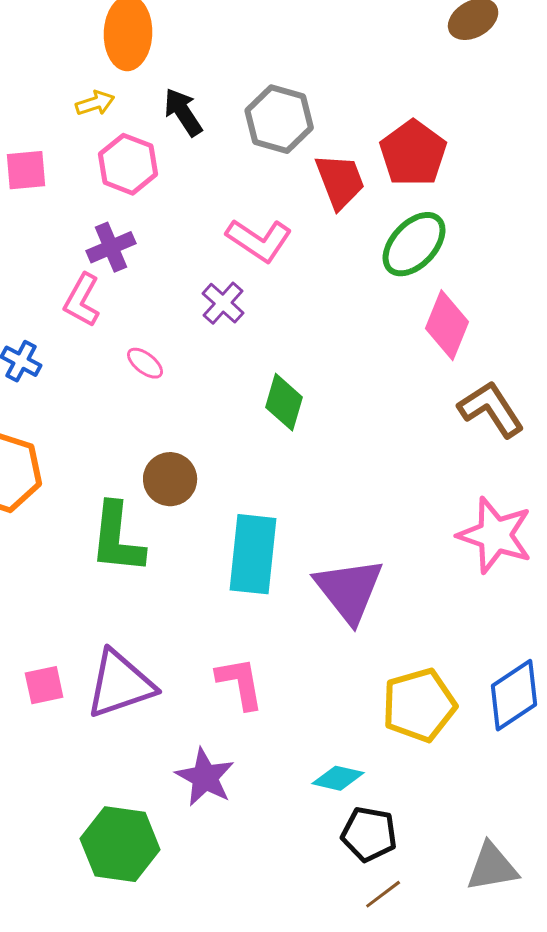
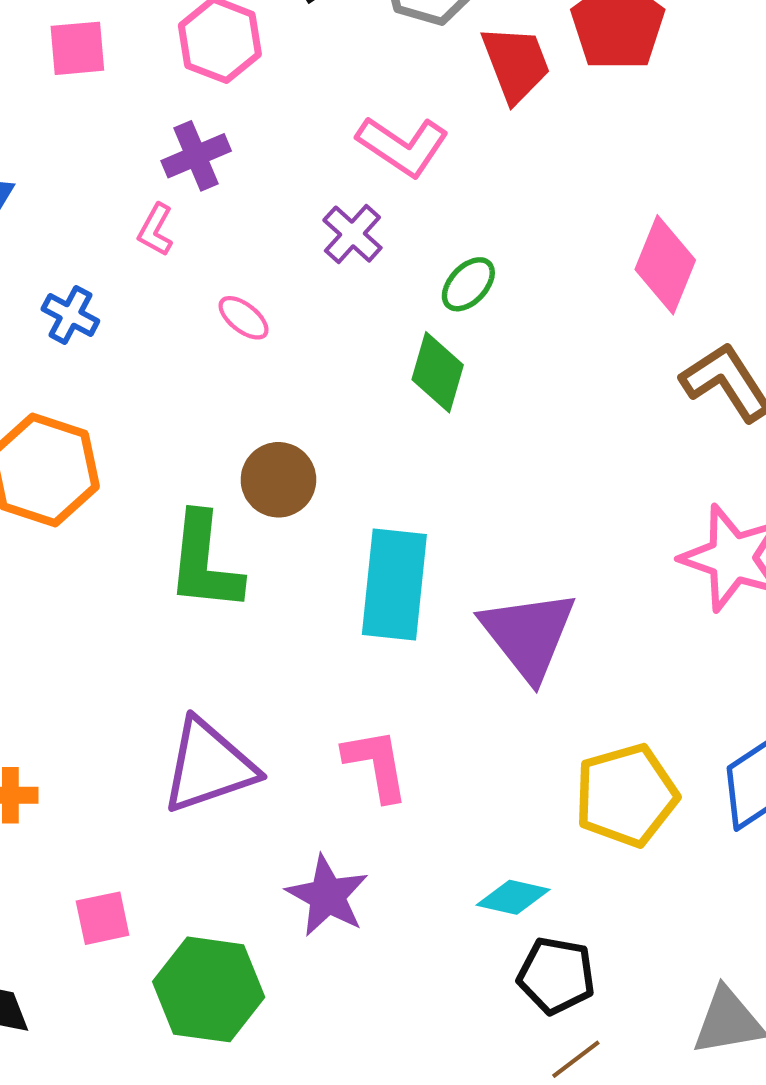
green ellipse: (414, 244) -> (468, 284), moved, size x0.6
pink L-shape: (82, 300) -> (156, 230), size x0.7
pink square: (44, 685) -> (103, 918), moved

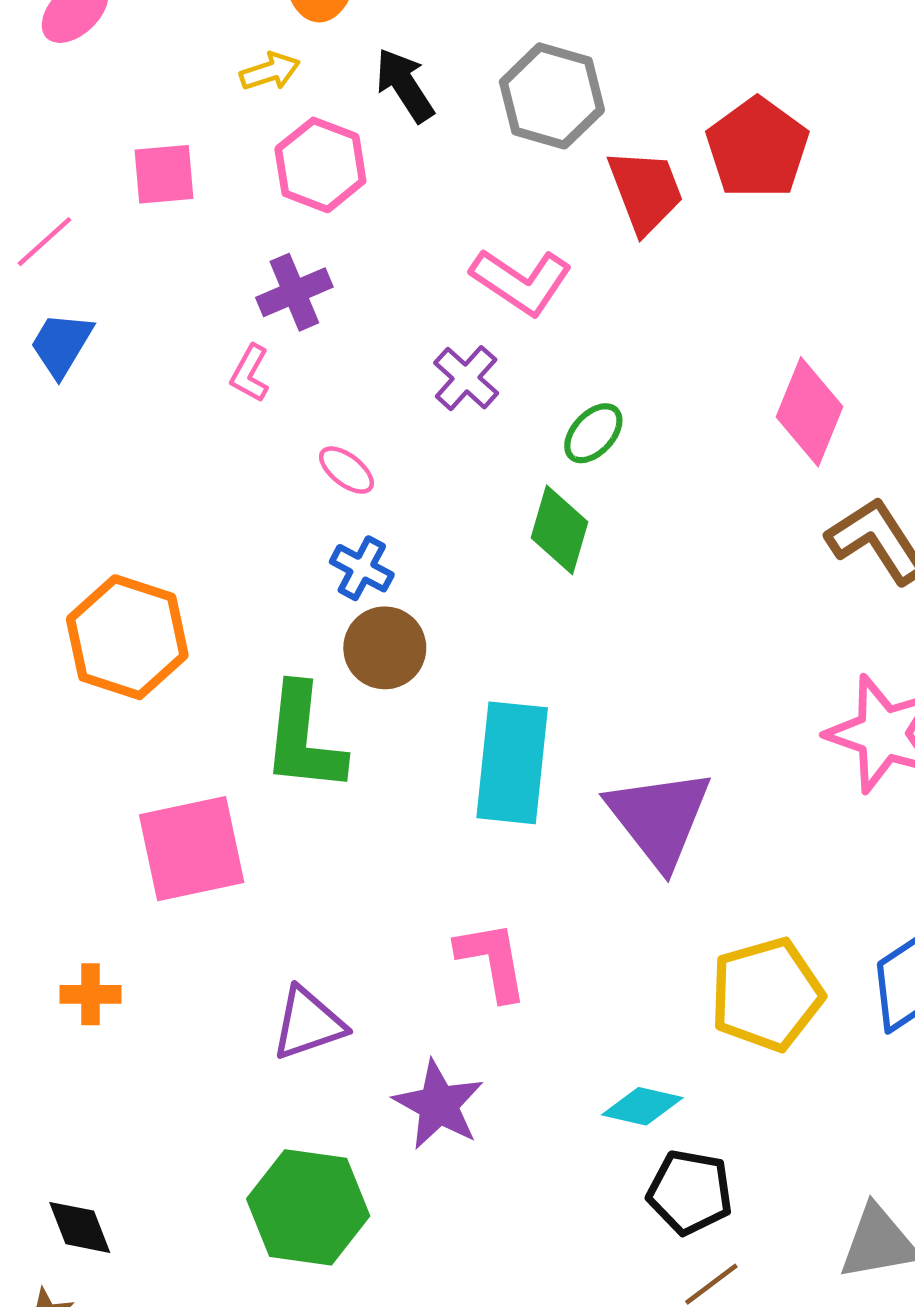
blue cross: (70, 315) -> (362, 568), moved
purple triangle: (209, 766) -> (308, 1023), moved, size x0.7
pink square: (103, 918) -> (192, 849), moved, size x1.8

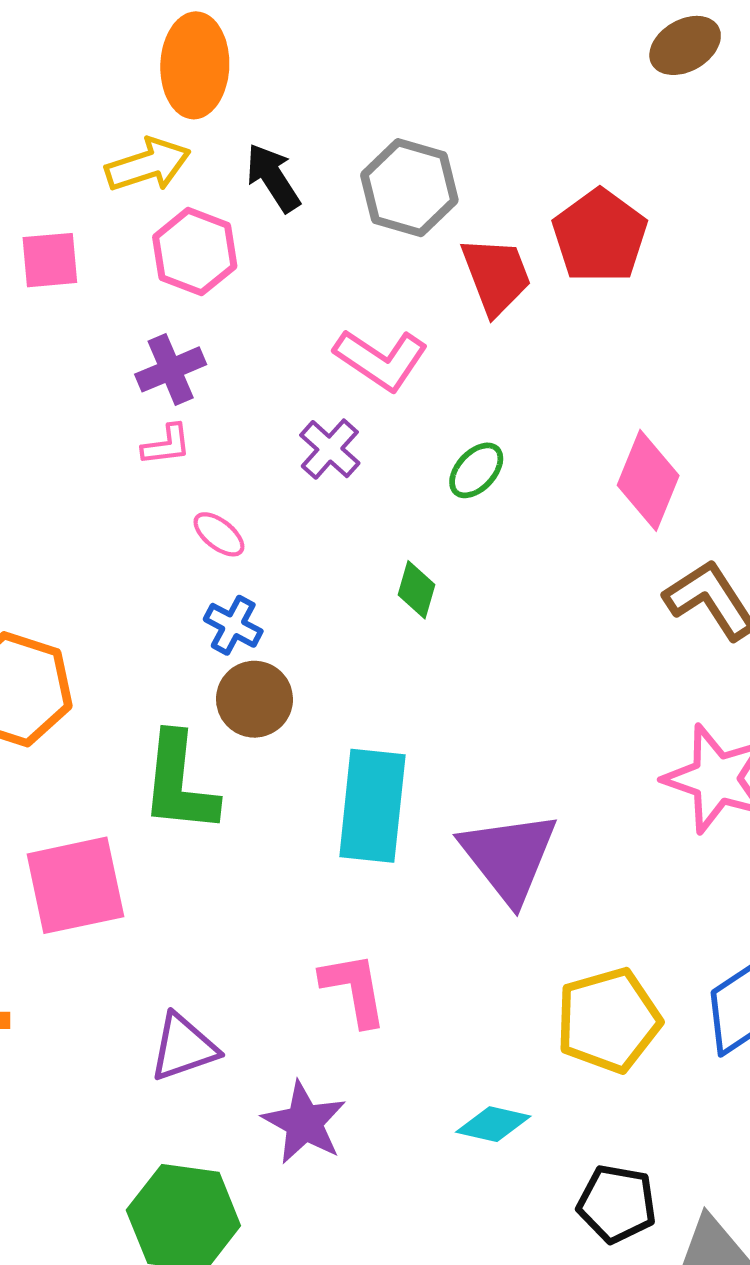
yellow arrow: (270, 71) -> (148, 165), size x1.5
pink L-shape: (250, 373) -> (166, 445), moved, turned -126
green ellipse: (593, 433) -> (476, 470), moved
green diamond: (560, 530) -> (416, 590), size x0.7
black pentagon: (690, 1192) -> (617, 1204), moved

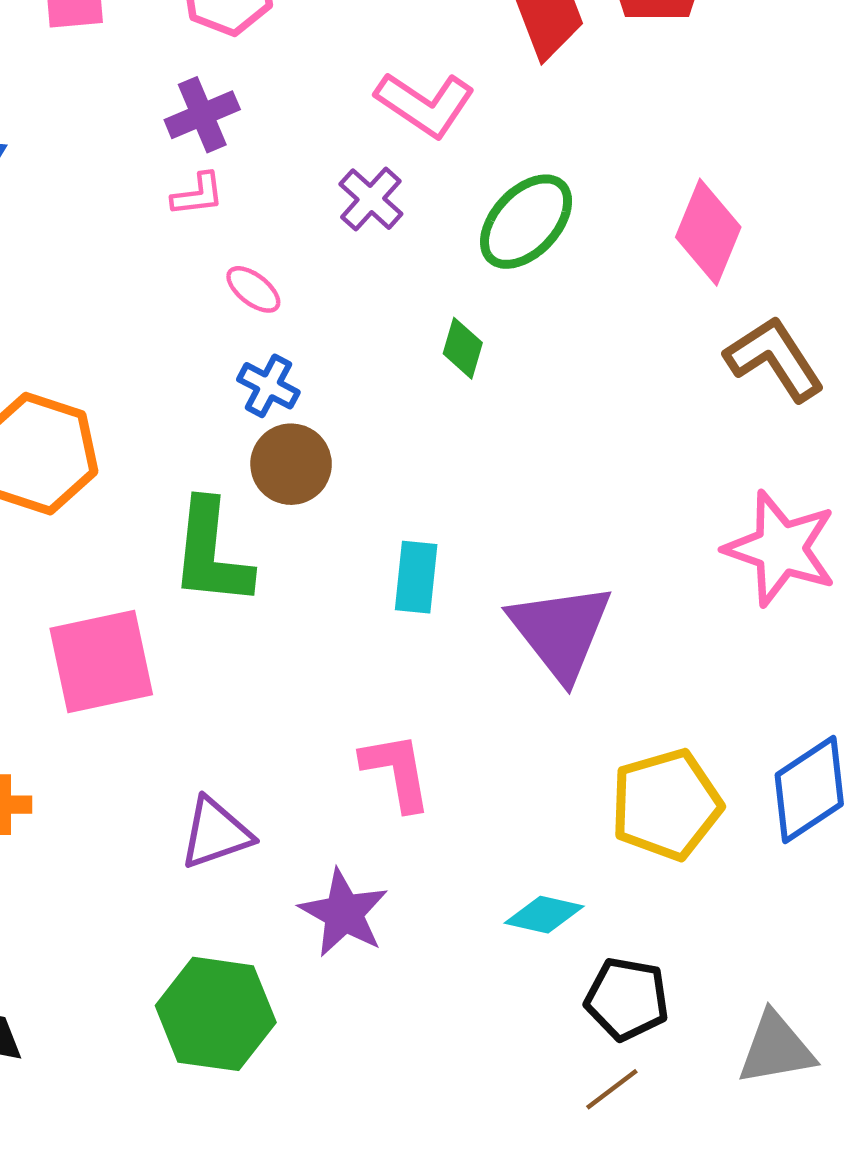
green ellipse: (476, 470) -> (526, 222), size x1.6
cyan rectangle: (372, 806) -> (416, 577), size x0.6
black pentagon: (617, 1204) -> (627, 999), moved

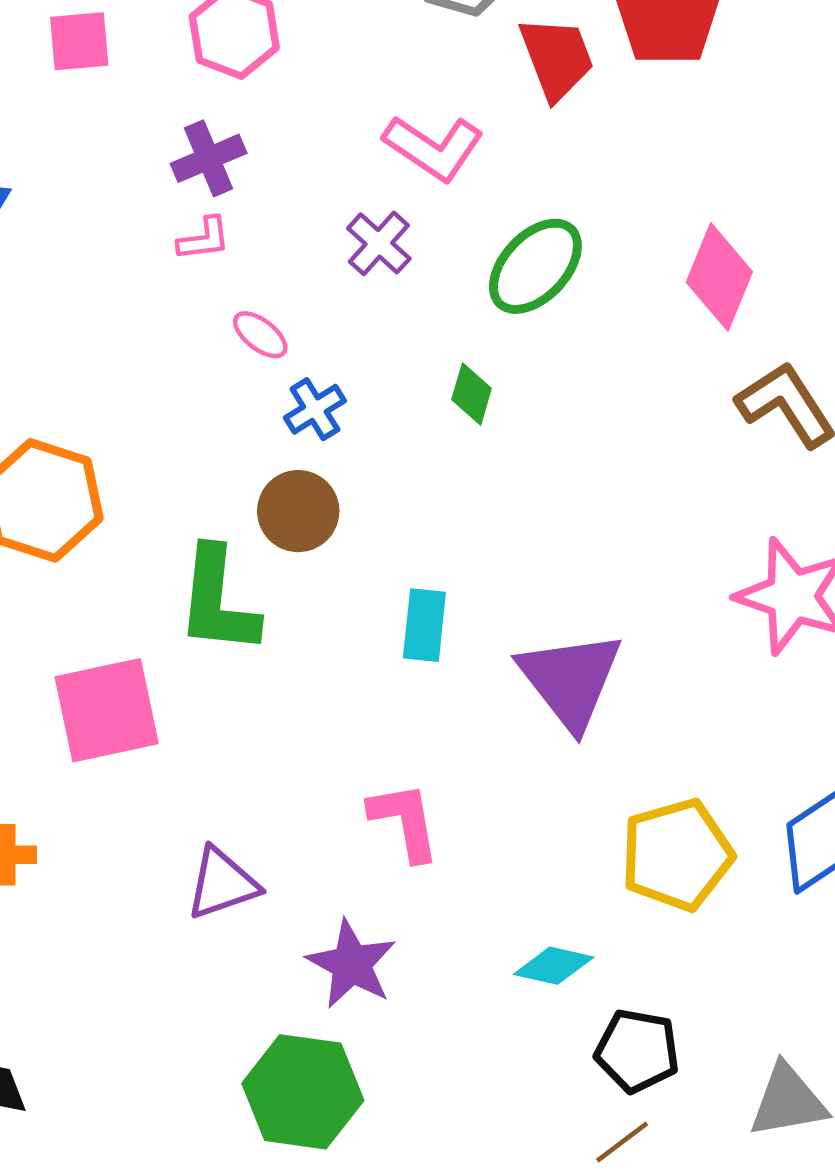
blue cross: (268, 386) -> (315, 409), moved, turned 30
green hexagon: (216, 1014) -> (303, 1092), moved

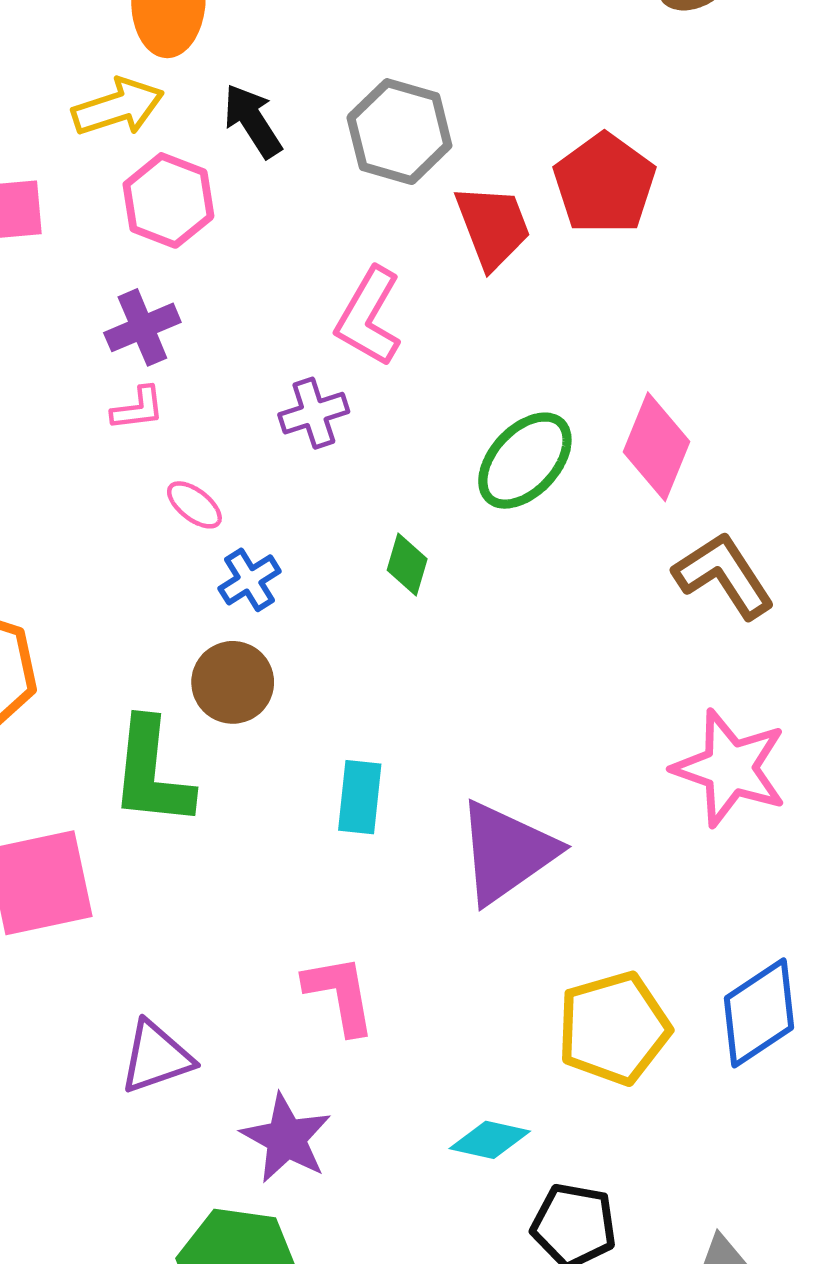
pink L-shape: (434, 148) -> (369, 317), turned 86
purple cross: (379, 243) -> (314, 413), turned 30
green ellipse: (535, 266) -> (525, 461), moved
purple triangle: (570, 680) -> (507, 852), turned 33

